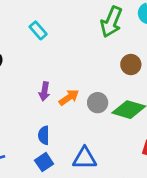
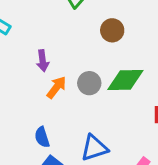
purple arrow: (44, 91) -> (43, 61), moved

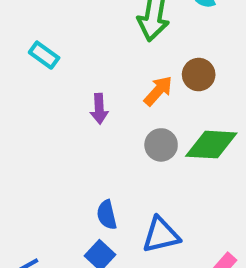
orange arrow: (56, 87) -> (158, 91), moved
blue semicircle: (42, 137) -> (107, 215), moved

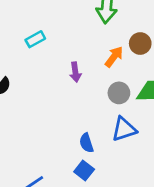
cyan rectangle: (44, 55) -> (35, 39), turned -60
blue triangle: (161, 235) -> (124, 129), moved

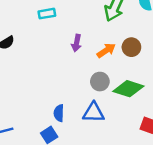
purple arrow: (75, 72) -> (77, 43), moved

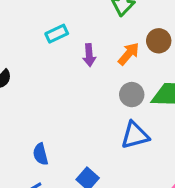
cyan rectangle: (47, 14) -> (57, 34), moved
blue semicircle: (59, 113) -> (41, 154), moved

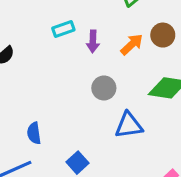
cyan rectangle: (57, 34) -> (63, 29), moved
gray circle: (132, 95) -> (104, 88), moved

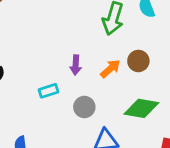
cyan rectangle: (63, 29) -> (49, 91), moved

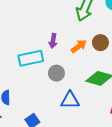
cyan rectangle: (49, 91) -> (31, 58), size x1.6

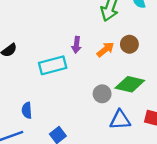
gray circle: (56, 73) -> (102, 94), moved
blue triangle: (70, 100) -> (120, 120), moved

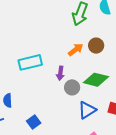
purple arrow: (77, 45) -> (60, 73), moved
blue triangle: (120, 120) -> (87, 110), turned -30

